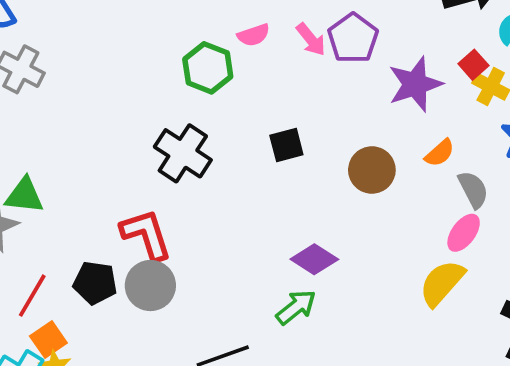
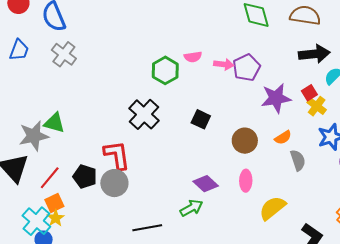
pink arrow: (311, 39) -> (224, 64), turned -54
black square: (286, 145) -> (201, 119), turned 30
pink ellipse: (464, 233) -> (246, 181), moved, turned -45

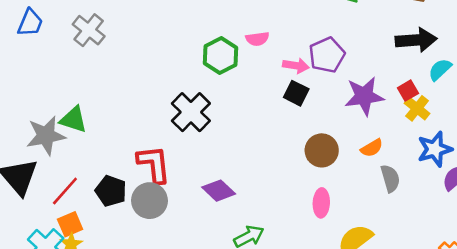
pink arrow: (224, 64) -> (296, 66), moved
black square: (201, 119) -> (296, 93), moved
purple diamond: (206, 184) -> (219, 191), moved

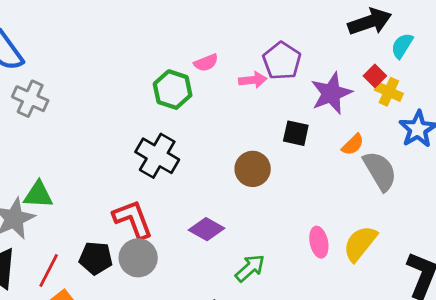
black square: (296, 93) -> (296, 133), moved
brown circle: (322, 150) -> (253, 169), moved
gray semicircle: (390, 178) -> (380, 171), size x1.4
pink ellipse: (321, 203) -> (319, 242), moved

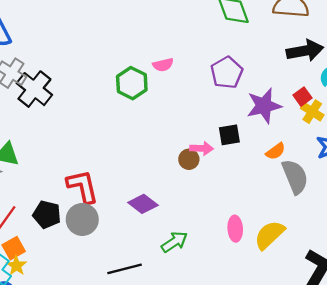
pink arrow: (253, 80) -> (202, 148), moved
black square: (296, 133) -> (229, 135), turned -30
black cross: (157, 156) -> (34, 89), moved
brown circle: (253, 169) -> (189, 159), size x0.7

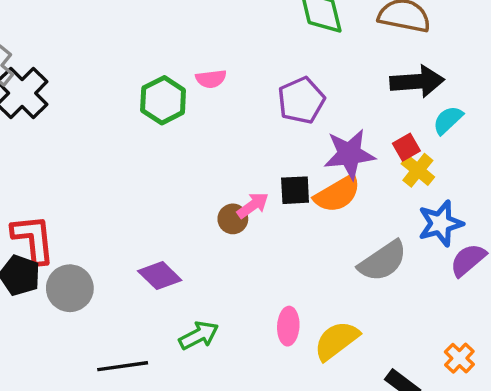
pink arrow: (202, 148) -> (253, 205), turned -45
orange semicircle: (276, 151) -> (337, 194), moved, size x1.6
gray semicircle: (295, 177) -> (383, 261), turned 72
red L-shape: (83, 187) -> (33, 239), moved

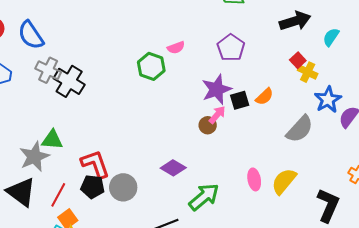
cyan semicircle: (448, 120) -> (331, 37), moved
purple star: (349, 154) -> (217, 89), moved
orange semicircle: (337, 194) -> (264, 97), size x0.7
green arrow: (199, 335) -> (204, 197), size x1.4

